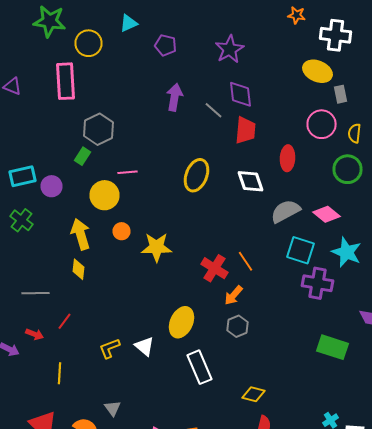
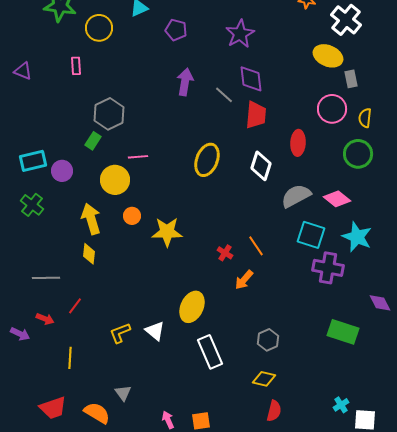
white cross: (336, 35) -> (346, 20), turned 32
pink rectangle: (66, 81) -> (76, 66), size x0.5
white diamond: (250, 181) -> (261, 166), turned 36
red cross: (214, 268) -> (225, 253), size x0.6
gray hexagon: (238, 326) -> (268, 340), moved

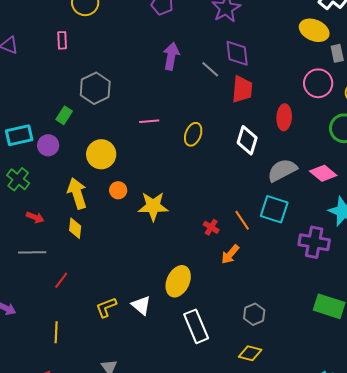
green rectangle: (93, 141) -> (64, 115), moved
pink line: (138, 157) -> (149, 121), moved
yellow ellipse: (207, 160) -> (193, 134), size x0.7
cyan square: (311, 235) -> (274, 209), moved
red arrow: (45, 319) -> (35, 217), moved

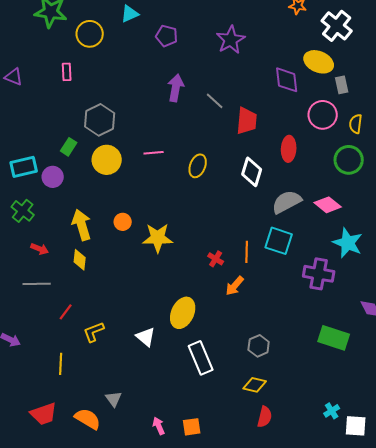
purple diamond: (237, 53) -> (287, 80), moved
yellow circle: (101, 154) -> (107, 160), moved
orange line: (242, 220) -> (247, 252), turned 35
yellow L-shape: (106, 307) -> (94, 332), moved

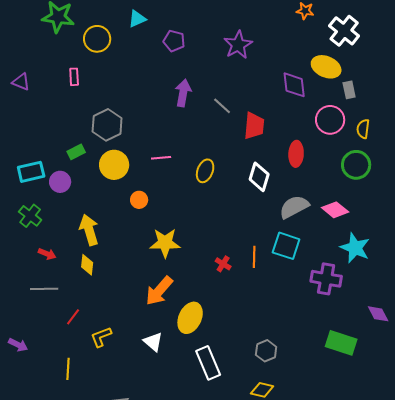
green rectangle: (69, 147) -> (76, 152), turned 30
orange circle: (123, 222) -> (139, 200), moved
orange arrow: (235, 286) -> (159, 291), moved, size x1.5

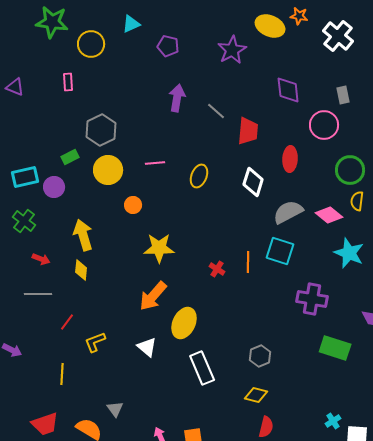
yellow ellipse: (326, 67) -> (270, 26), moved
yellow semicircle: (363, 129) -> (357, 201), moved
purple cross: (326, 279) -> (312, 299), moved

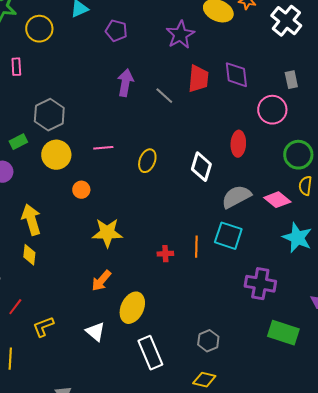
red trapezoid: (248, 131) -> (198, 79), moved
red cross: (217, 269) -> (165, 254), turned -35
orange arrow: (153, 296) -> (101, 281), size x0.7

